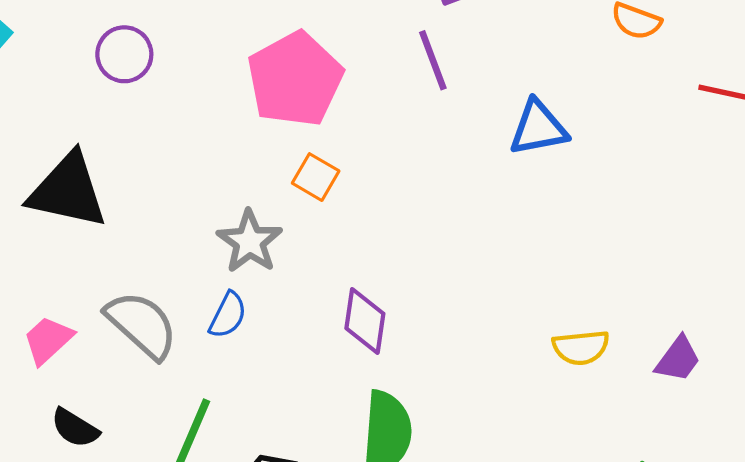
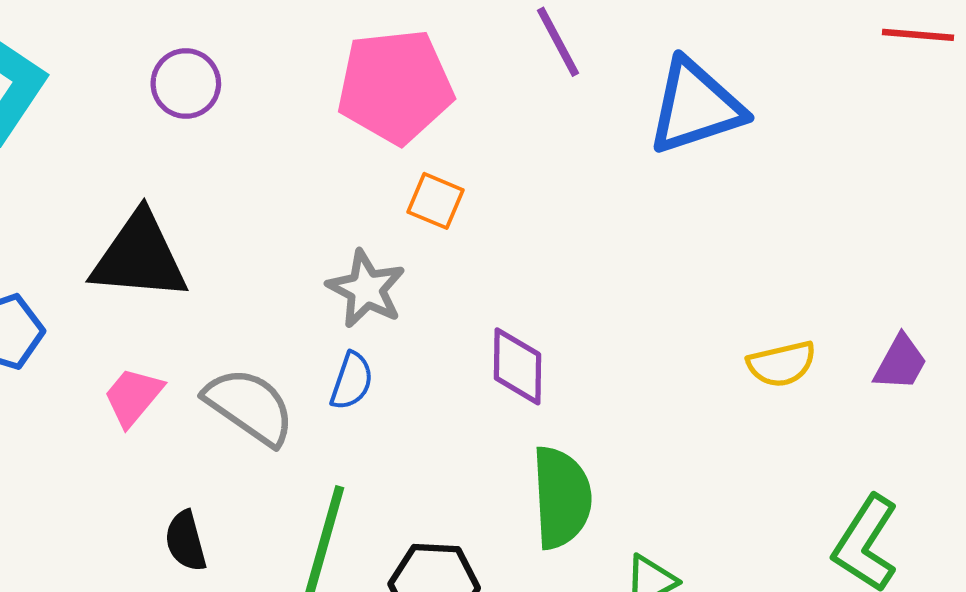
pink pentagon: (295, 79) -> (395, 86), turned 30
blue triangle: (538, 128) -> (696, 107), size x1.4
pink trapezoid: (48, 340) -> (133, 397), moved
black semicircle: (75, 428) -> (186, 541), turned 51

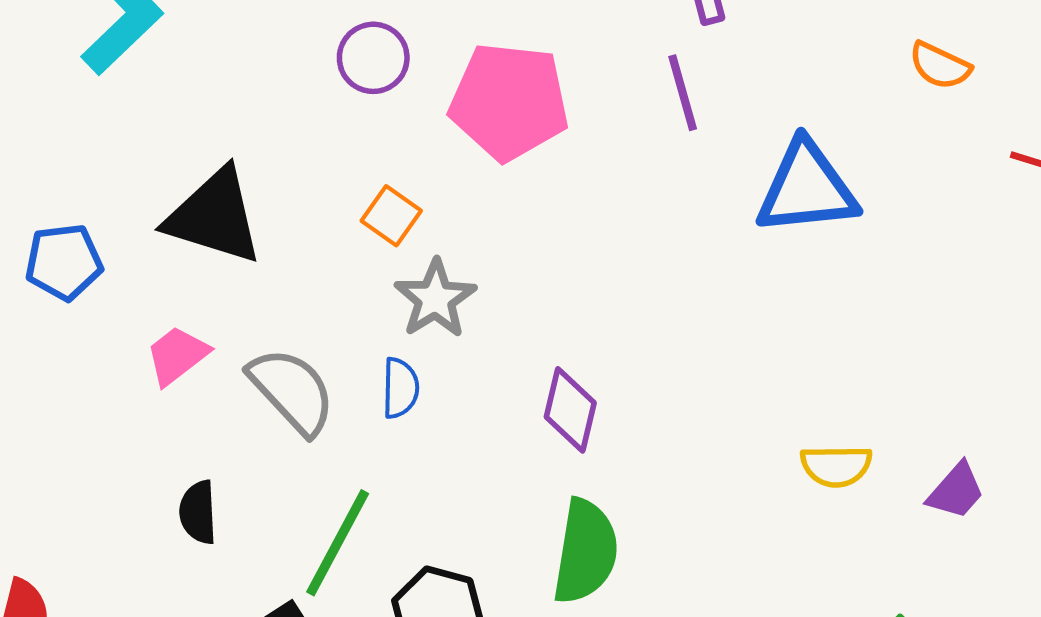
purple circle: (186, 84) -> (373, 58), moved
orange square: (435, 201) -> (391, 216), moved
blue semicircle: (352, 381) -> (400, 388), turned -30

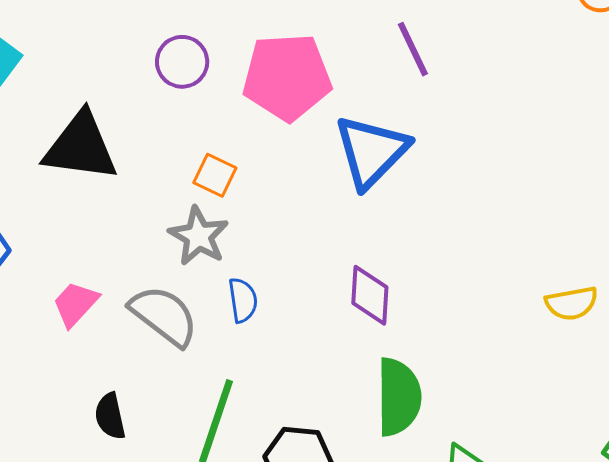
blue triangle: (807, 188) -> (371, 151), moved, turned -30
black triangle: (214, 216) -> (81, 147), moved
gray star: (435, 299) -> (199, 236), moved

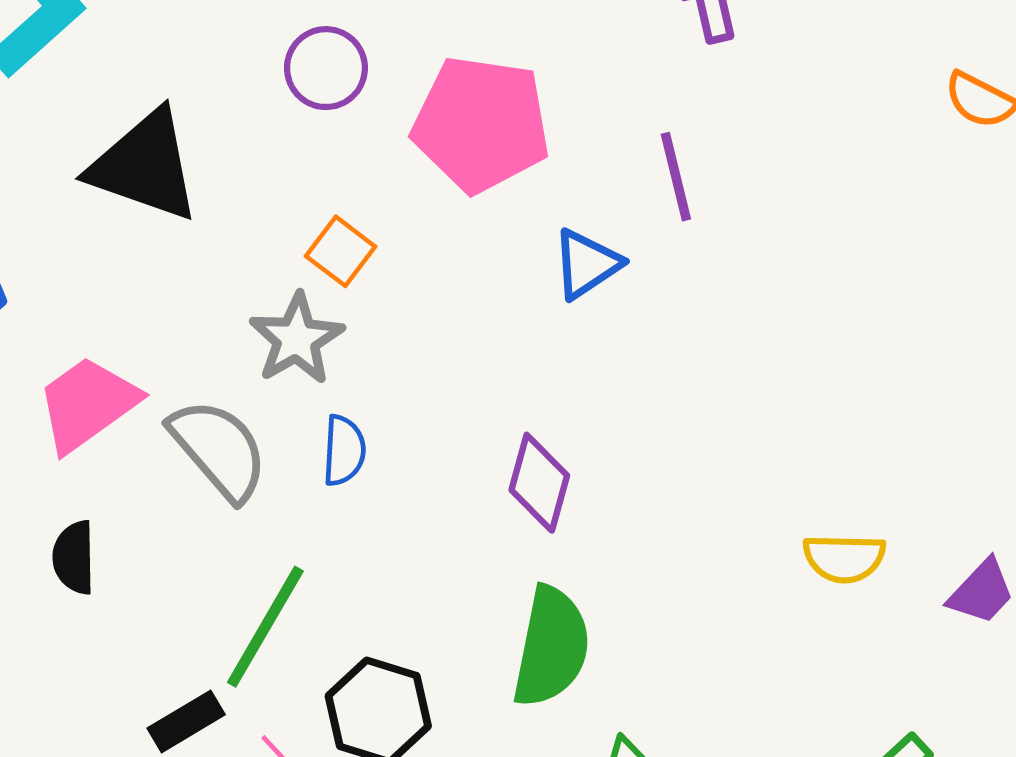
purple line: (413, 49) -> (676, 177), moved
blue triangle: (371, 151) -> (587, 264), size x0.6
pink trapezoid: (75, 304) -> (87, 404), size x1.4
black semicircle: (110, 416) -> (74, 557), moved

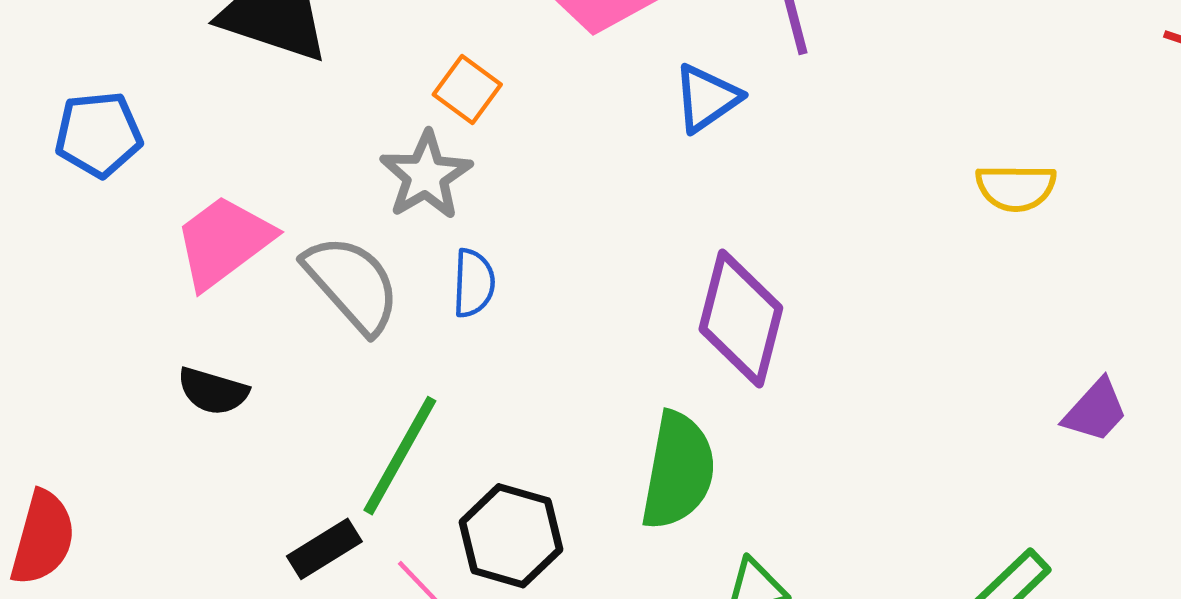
purple diamond: (539, 483) -> (741, 319), moved, size x1.4
black semicircle: (74, 557) -> (213, 391), turned -72
yellow semicircle: (844, 558) -> (1016, 188), moved

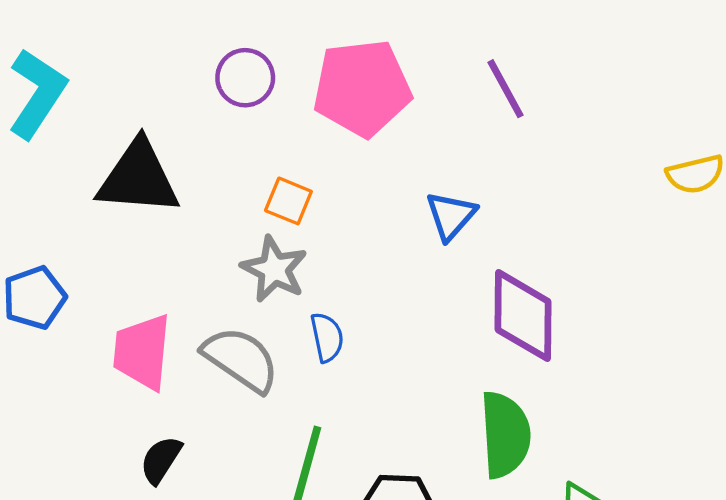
blue triangle: (707, 98) -> (451, 216), moved
pink trapezoid: (224, 242) -> (142, 352), turned -34
black semicircle: (213, 391) -> (161, 460), turned 120

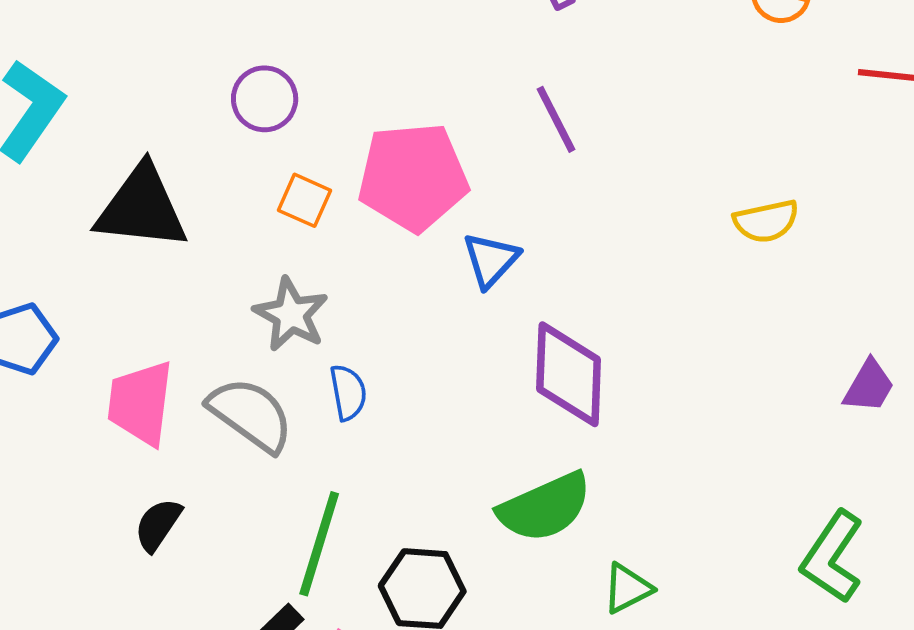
pink pentagon: (362, 88) -> (413, 177), moved
orange square: (288, 201) -> (305, 200), moved
green semicircle: (505, 435) -> (545, 507), turned 68

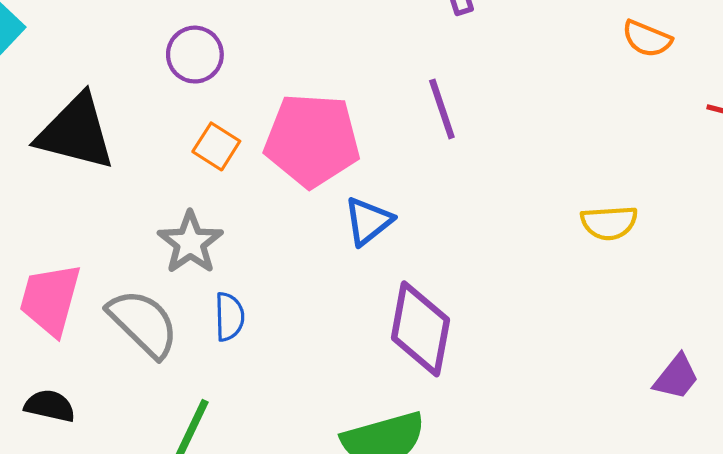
black semicircle: (158, 525) -> (50, 406), turned 60

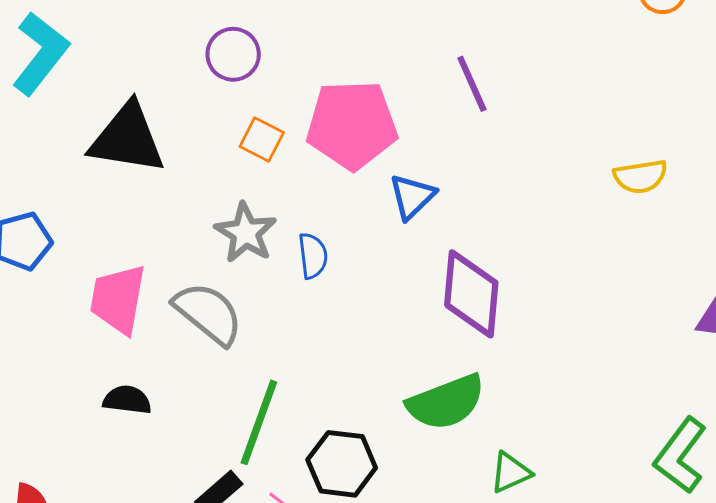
blue semicircle: (229, 317) -> (313, 256), moved

